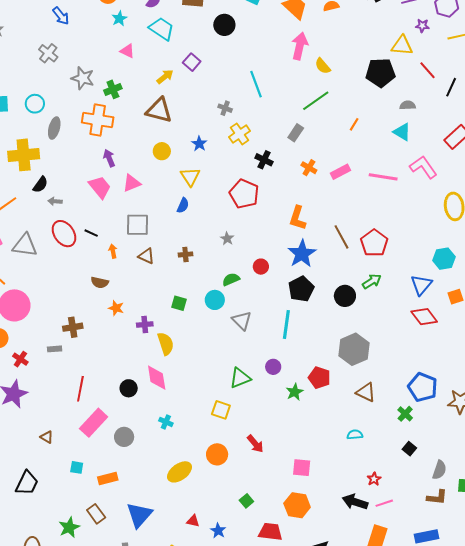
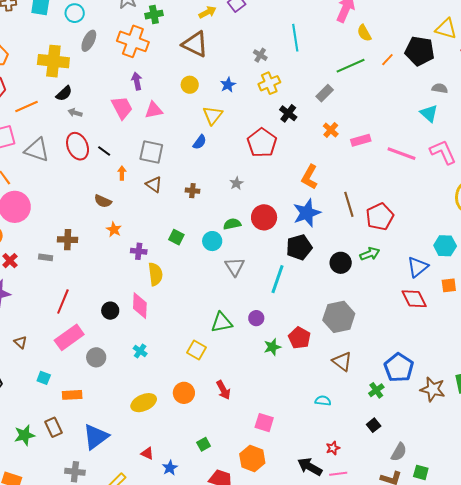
orange line: (354, 124) -> (387, 60), moved
red circle: (261, 267) -> (264, 217), size x1.6

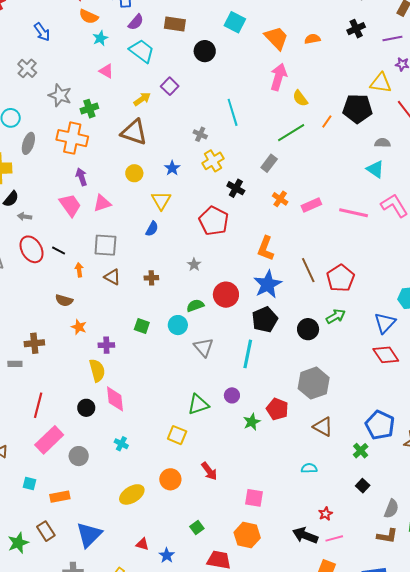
yellow semicircle: (155, 274) -> (97, 370), moved

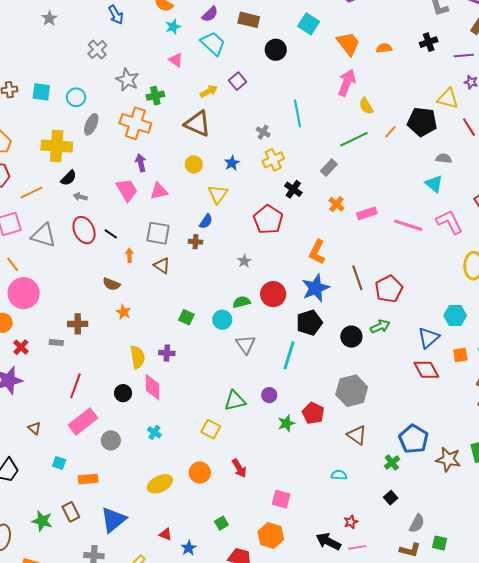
brown cross: (151, 278) -> (196, 242), moved
purple cross: (106, 345) -> (167, 353), moved
green star: (18, 543) -> (42, 521), turned 30

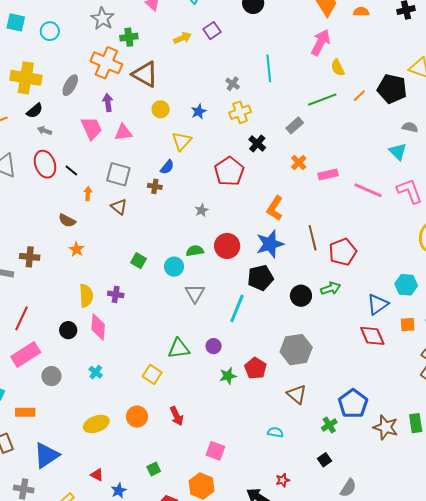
gray ellipse: (91, 124) -> (70, 85), moved
brown triangle: (198, 124) -> (145, 74), moved

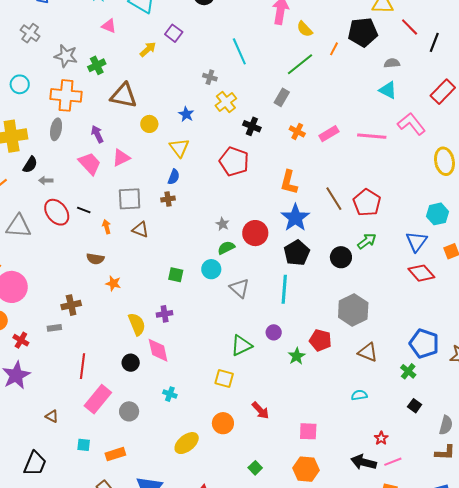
orange cross: (106, 63) -> (66, 95), moved
gray star: (202, 210) -> (222, 224), moved

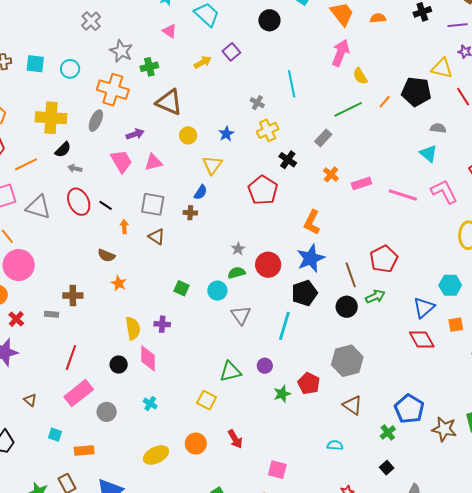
purple arrow: (97, 134) -> (135, 134), turned 84
brown line: (334, 199) -> (351, 275), moved

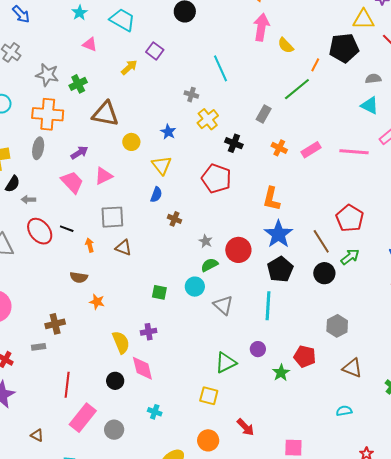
green line: (348, 109) -> (297, 89), moved
brown cross: (190, 213) -> (175, 219), moved, turned 32
gray hexagon: (347, 361) -> (337, 326), size x0.7

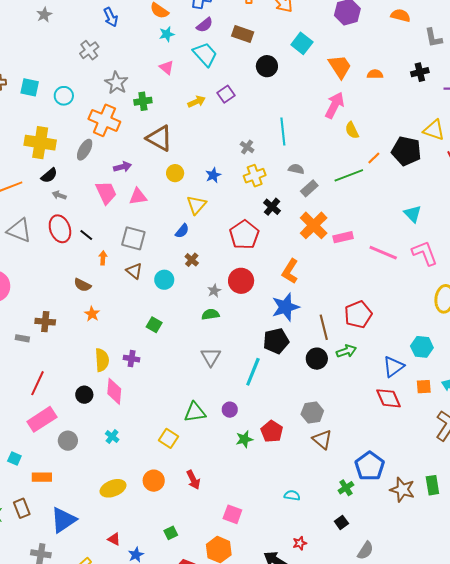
gray semicircle: (373, 79) -> (296, 169), moved
orange cross: (279, 148) -> (314, 225), size x1.8
red circle: (238, 250) -> (241, 281), moved
cyan circle: (195, 287) -> (164, 280), moved
brown triangle: (352, 368) -> (322, 439), moved

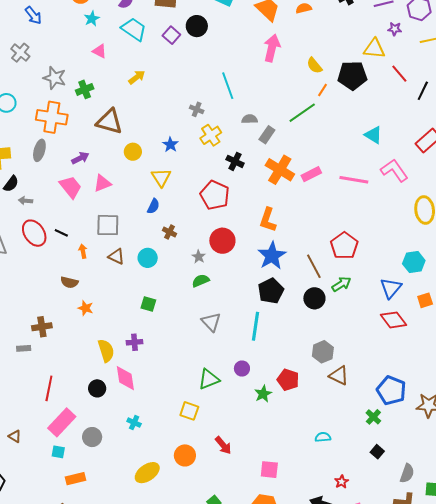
purple square: (226, 94) -> (171, 35), moved
yellow semicircle: (352, 130) -> (314, 66), moved
cyan square: (14, 459) -> (58, 452), moved

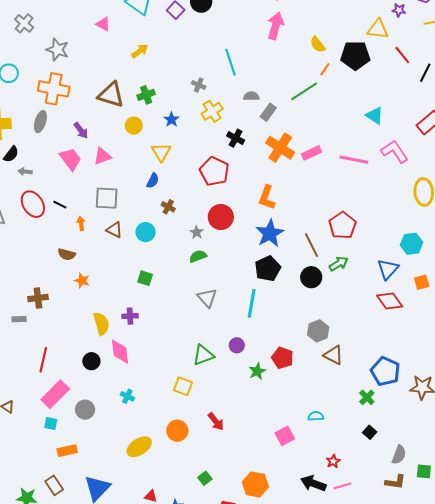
green cross: (85, 89) -> (146, 95), moved
purple arrow: (80, 158) -> (81, 130), turned 78
pink square: (269, 470) -> (285, 436), moved, turned -36

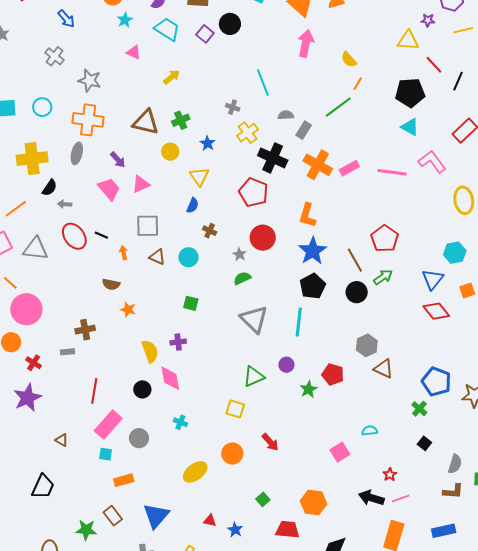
black pentagon: (355, 55) -> (410, 93), moved
black cross: (236, 138) -> (273, 158), size x1.6
gray triangle: (207, 298) -> (254, 319), size x1.4

